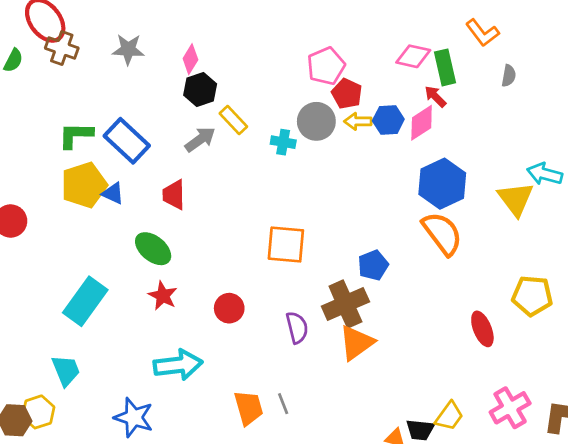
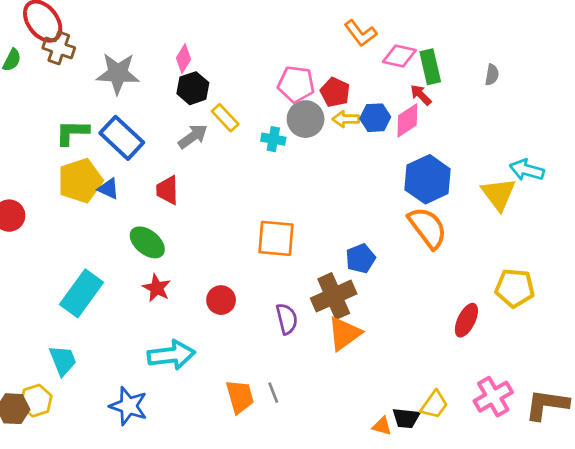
orange L-shape: (482, 33) -> (360, 33), moved
gray star: (128, 49) -> (118, 73), moved, size x1.4
pink pentagon: (326, 66) -> (296, 84), moved, turned 30
red ellipse: (482, 329) -> (466, 320), turned 48

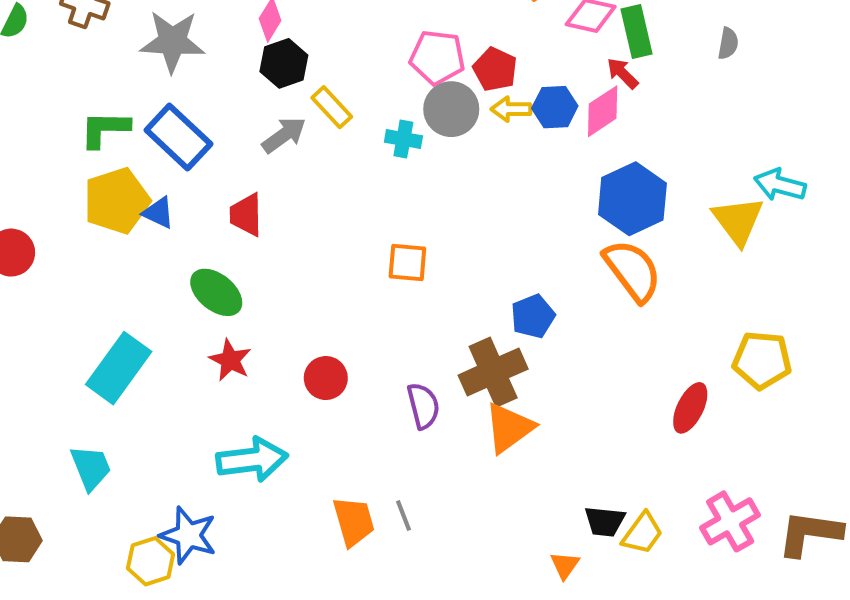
orange square: (276, 238) -> (407, 262), moved, size x0.7
yellow hexagon: (36, 401) -> (151, 561), moved
black trapezoid: (406, 418) -> (605, 521), moved
orange triangle: (382, 426) -> (565, 565), turned 50

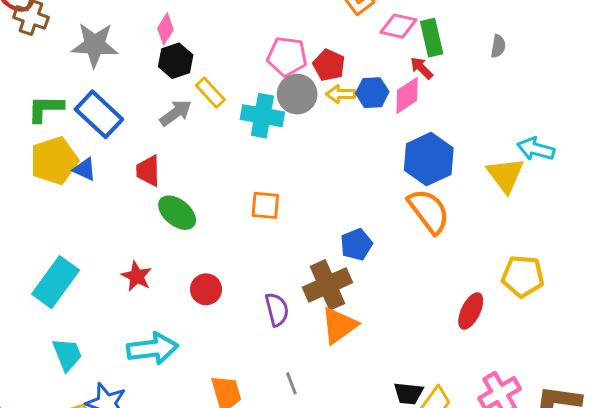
cyan cross: (403, 139) -> (262, 116), size x1.6
green ellipse: (216, 292) -> (177, 213), moved
cyan trapezoid: (91, 468) -> (67, 354), moved
gray line: (403, 515) -> (291, 383), moved

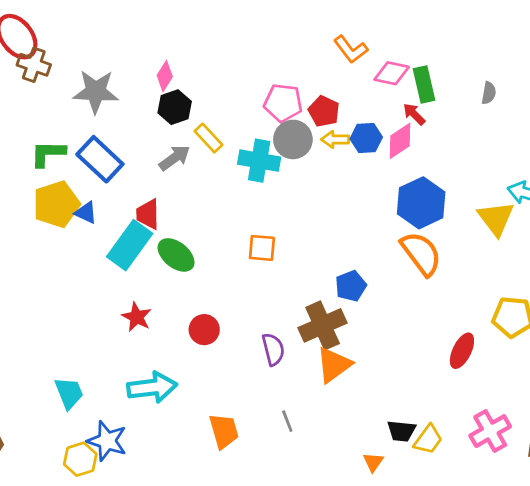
cyan rectangle: (56, 282) -> (130, 245), moved

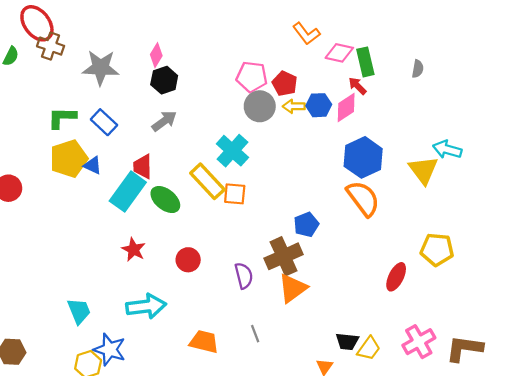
yellow rectangle: (208, 138) -> (207, 181), moved, size x1.5
blue rectangle: (100, 159) -> (104, 122), size x0.7
cyan cross: (259, 161) -> (232, 151), moved, turned 32
orange trapezoid: (224, 431) -> (204, 342), turned -60

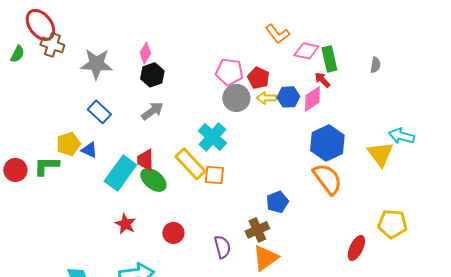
green L-shape: (62, 118) -> (46, 166), moved
yellow pentagon: (69, 159) -> (68, 144), size x0.7
red trapezoid: (143, 167) -> (145, 160), moved
brown cross: (284, 256) -> (257, 230), size x0.7

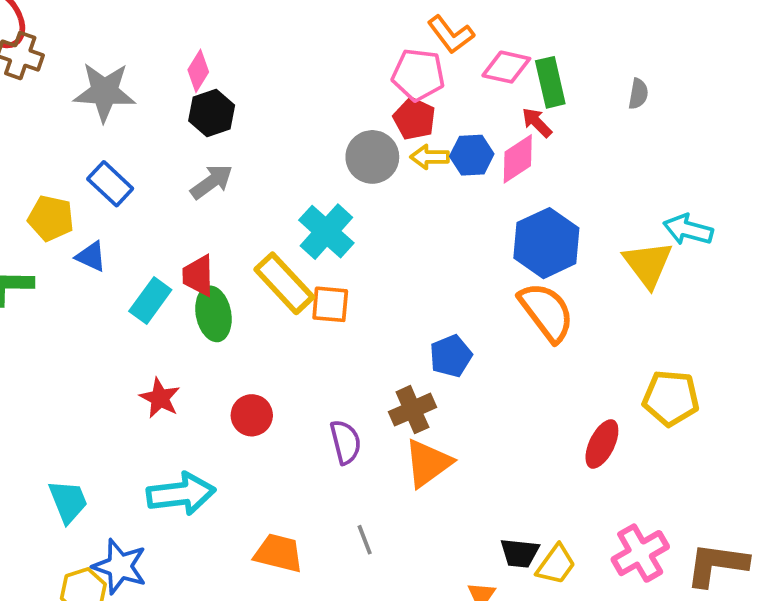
pink pentagon: (229, 72) -> (418, 75), moved
yellow pentagon: (68, 144) -> (51, 218), moved, turned 30
cyan rectangle: (120, 173) -> (150, 300), size x0.7
green ellipse: (153, 180) -> (213, 314), turned 40

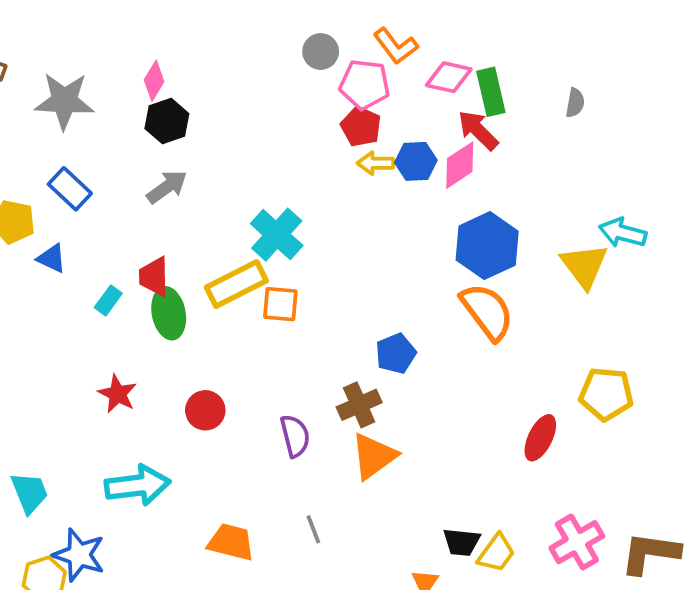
red arrow: (537, 123) -> (478, 130), size x1.4
gray circle: (372, 157) -> (321, 52), moved, size x0.7
yellow rectangle: (284, 283) -> (236, 284), turned -74
cyan rectangle: (150, 300) -> (108, 300), size x0.7

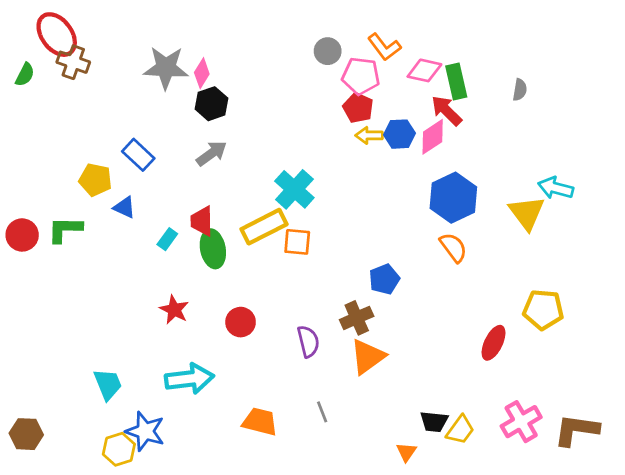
gray star: (64, 101) -> (166, 68), moved
orange semicircle: (487, 311) -> (453, 247), size x0.7

